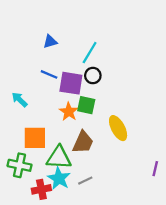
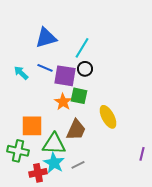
blue triangle: (50, 42) -> (46, 38), size x1.6
cyan arrow: (20, 100) -> (21, 73), moved

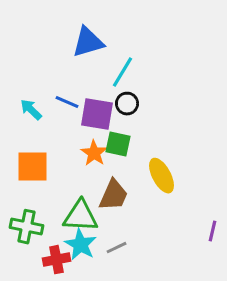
blue triangle: (46, 38) -> (88, 42), moved
orange square: (32, 126) -> (32, 167), moved

